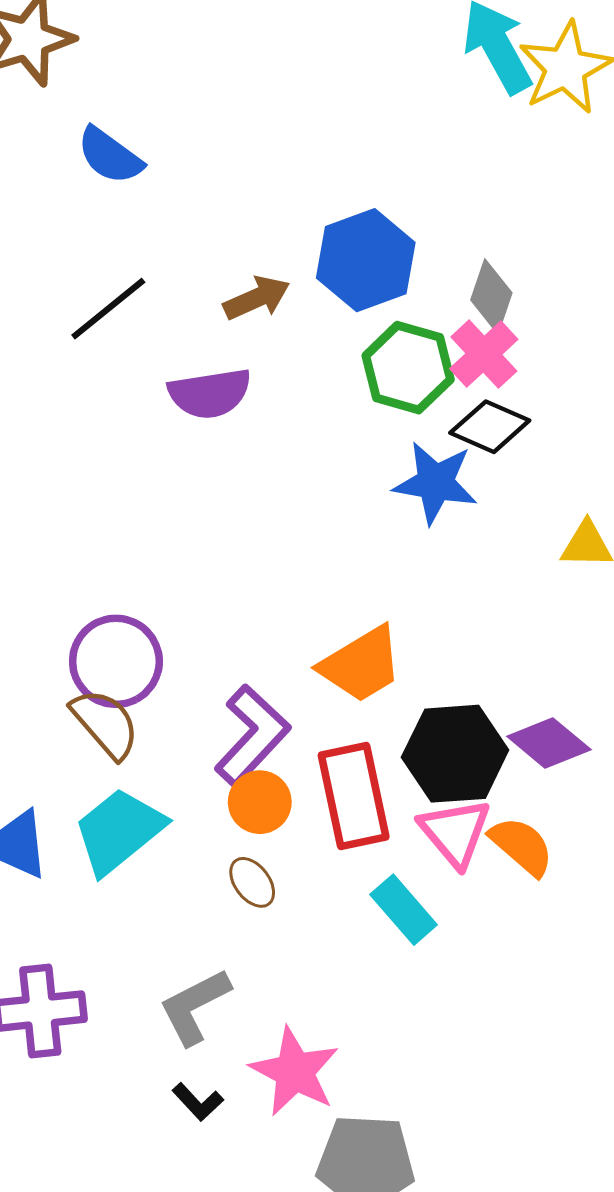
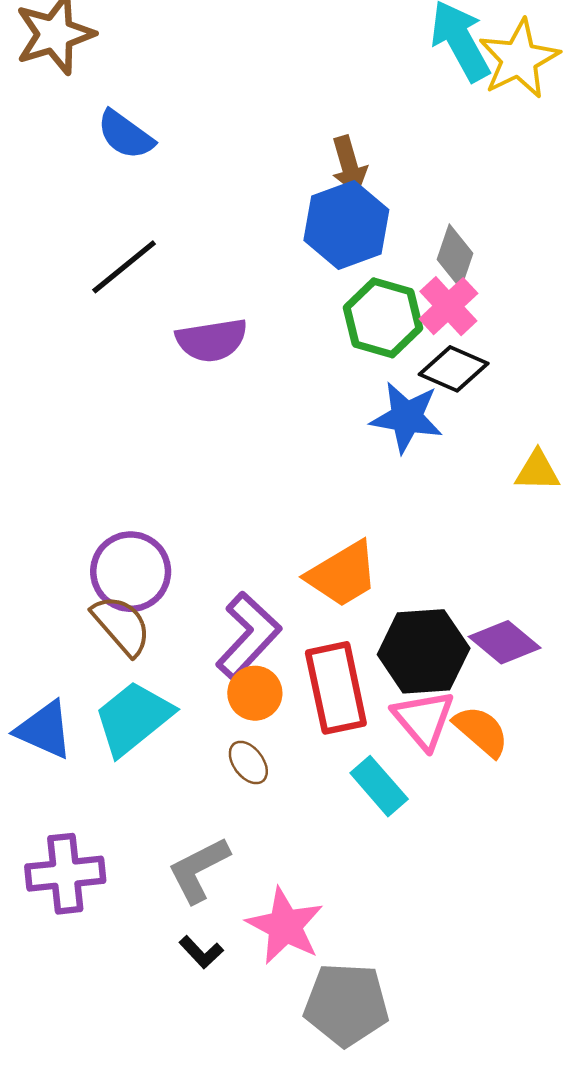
brown arrow: (257, 298) -> (349, 165), moved, turned 98

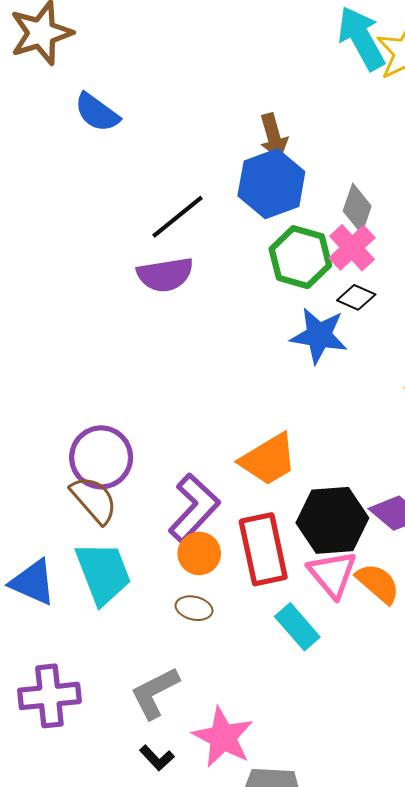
black line: (124, 267) -> (177, 217), moved
black diamond: (454, 369) -> (356, 297), size x0.7
cyan trapezoid: (133, 718) -> (103, 573), turned 108
brown ellipse: (248, 763) -> (194, 608), turned -40

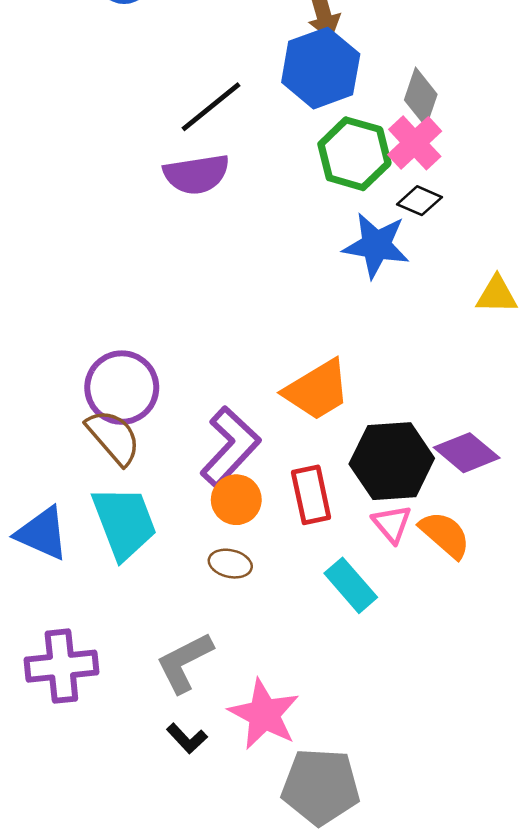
red rectangle: (263, 549) -> (311, 495), size x0.7
pink triangle: (332, 574) -> (392, 524), size x0.7

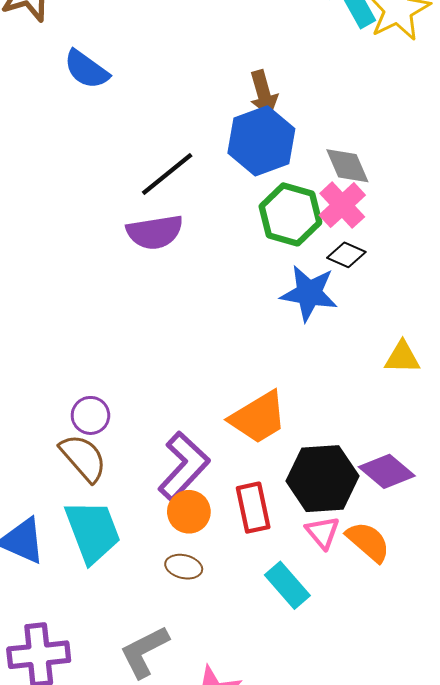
gray diamond: (421, 97) -> (347, 166), turned -42
yellow triangle: (497, 295) -> (402, 357), moved
purple circle: (122, 388) -> (90, 415), size x0.6

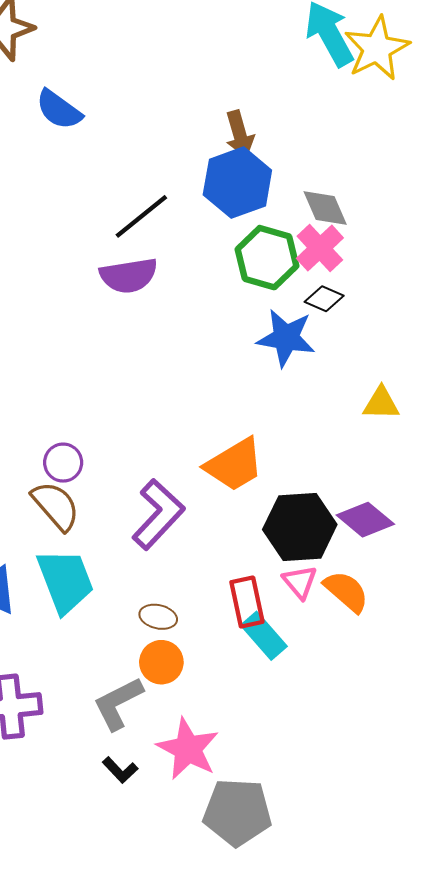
red rectangle: (253, 508) -> (247, 602), moved
orange circle: (189, 512) -> (161, 662), moved

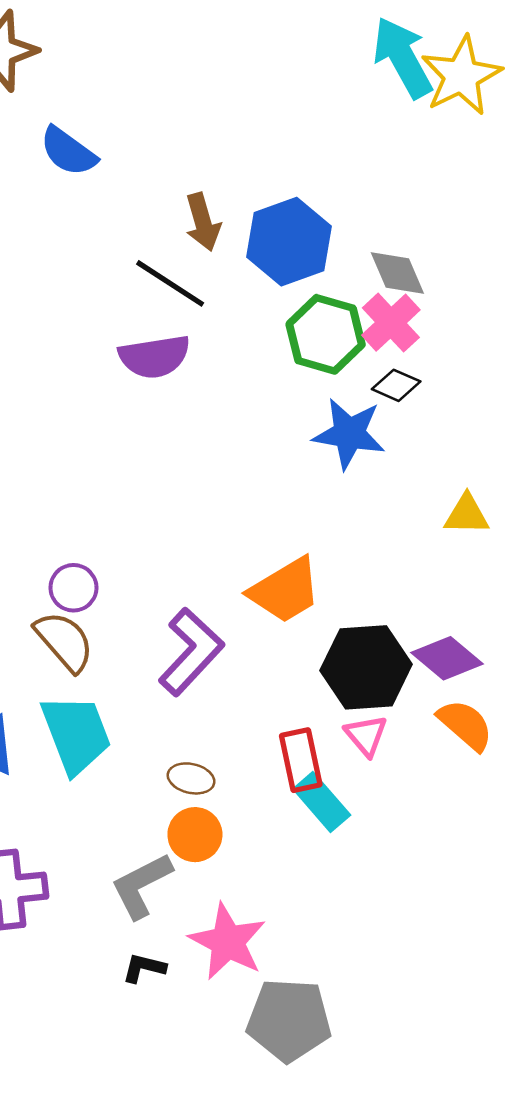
brown arrow: (240, 134) -> (203, 222), moved
black line: (141, 216) -> (170, 283), turned 72
orange semicircle: (346, 591) -> (465, 725), moved
black L-shape: (120, 770) -> (144, 968), turned 147

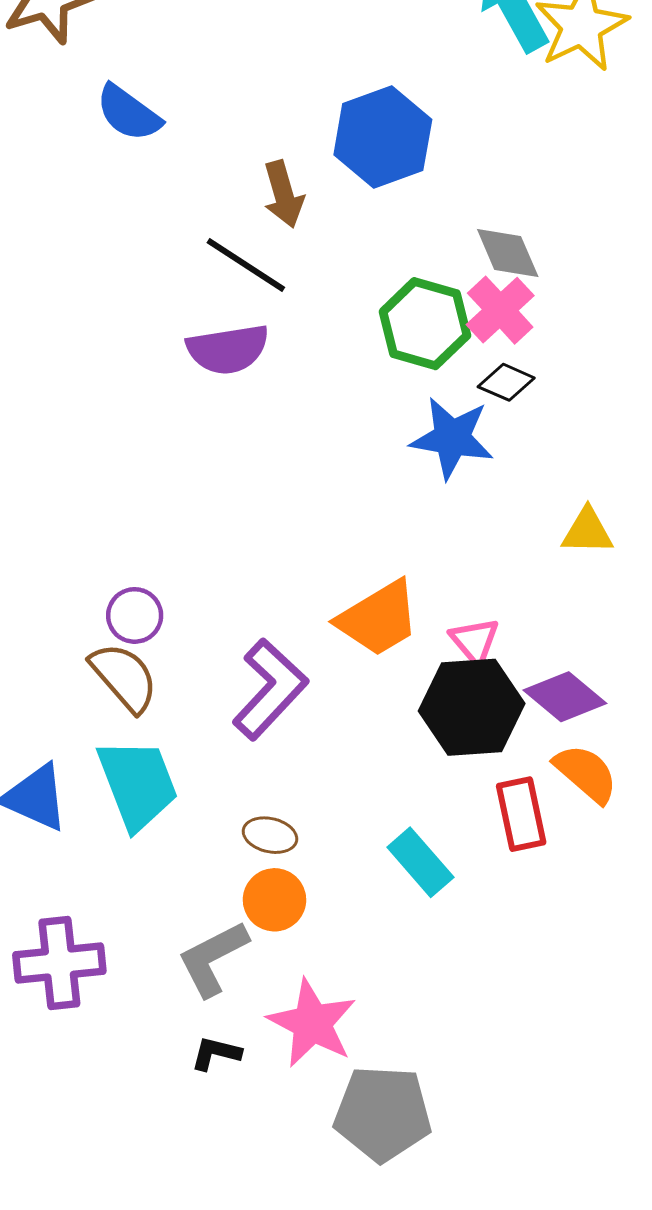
blue hexagon: (289, 242) -> (383, 137), moved
pink triangle: (366, 735) -> (475, 641), moved
red rectangle: (301, 760) -> (521, 814), moved

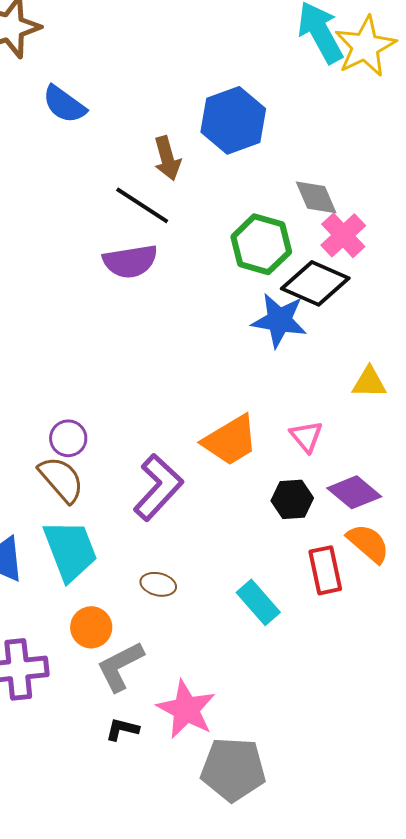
pink cross: (500, 310) -> (343, 235), moved
black diamond: (506, 382) -> (315, 283), size x1.8
pink triangle: (475, 641) -> (306, 436), moved
black hexagon: (472, 707) -> (292, 499), size x0.6
orange circle: (275, 900) -> (91, 627), moved

